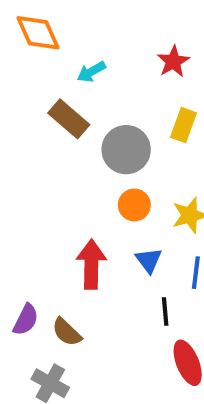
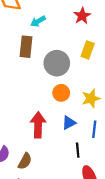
brown rectangle: (69, 119) -> (26, 47), turned 55
blue triangle: (149, 260) -> (69, 123), turned 40
brown semicircle: (67, 332) -> (25, 161), turned -105

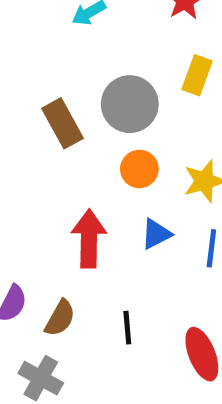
brown rectangle: (26, 47) -> (62, 123), moved, turned -35
black line: (78, 150) -> (127, 328), moved

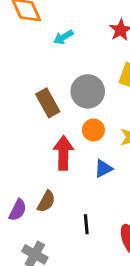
red arrow: (89, 239) -> (63, 153), moved
brown semicircle: (60, 318) -> (46, 201), moved

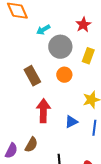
gray circle: (88, 91) -> (60, 47), moved
orange circle: (93, 130) -> (64, 75), moved

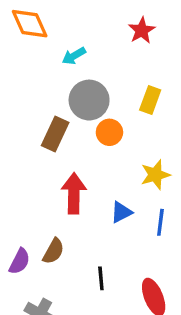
red star: (83, 25) -> (142, 30), moved
gray circle: (60, 47) -> (89, 100), moved
brown rectangle: (32, 76) -> (55, 134), turned 54

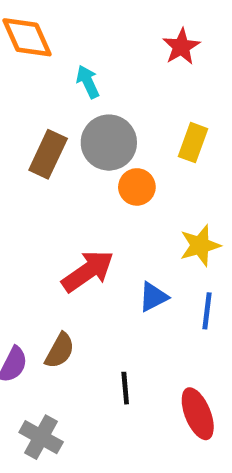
cyan arrow: (74, 56) -> (88, 82), turned 95
brown rectangle: (55, 134) -> (48, 154), moved
red arrow: (74, 193) -> (88, 271), turned 54

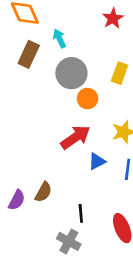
brown rectangle: (48, 154) -> (29, 54), moved
red arrow: (88, 271) -> (75, 137), moved
gray cross: (41, 437) -> (69, 241), moved

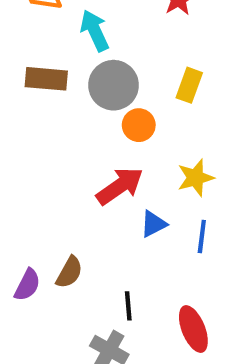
cyan arrow: (59, 38) -> (95, 31), size x1.4
brown rectangle: (29, 54) -> (46, 79), moved, turned 70

